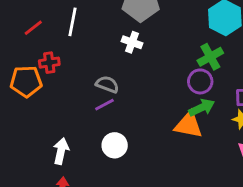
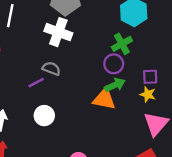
white cross: (132, 42) -> (58, 32), size x1.6
gray semicircle: (107, 84) -> (51, 69), moved

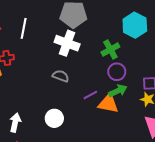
green cross: (122, 44) -> (110, 50), moved
purple line: (36, 83) -> (90, 95), moved

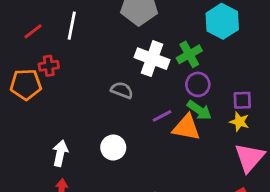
white cross: (67, 43) -> (152, 59), moved
green arrow: (118, 91) -> (199, 110), turned 60

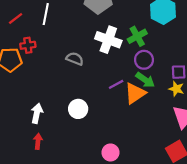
gray semicircle: (122, 90) -> (75, 59), moved
orange triangle: (186, 127) -> (135, 93), turned -45

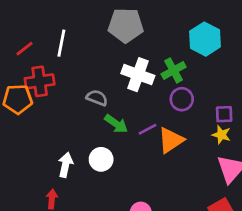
red cross: (28, 45) -> (40, 81), size x1.5
green arrow: (145, 80) -> (116, 124), moved
white arrow: (37, 113) -> (66, 165), moved

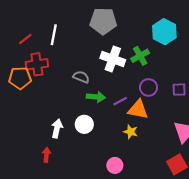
purple circle: (182, 99) -> (149, 87), moved
green arrow: (116, 124) -> (96, 97), turned -30
yellow star: (221, 135) -> (131, 132), moved
orange triangle: (171, 140) -> (138, 110), turned 45

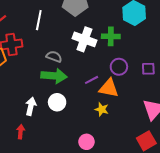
white line: (54, 35) -> (39, 20), moved
green cross: (140, 56) -> (111, 36), turned 30
green arrow: (96, 97) -> (54, 76), moved, size x1.4

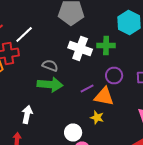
white line: (39, 20) -> (24, 34), moved, turned 36
white circle: (57, 102) -> (73, 132), moved

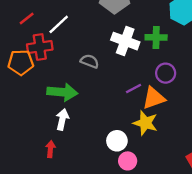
green arrow: (50, 84) -> (62, 92), moved
orange triangle: (104, 96) -> (154, 98), turned -30
yellow star: (97, 118) -> (145, 123), size x1.5

